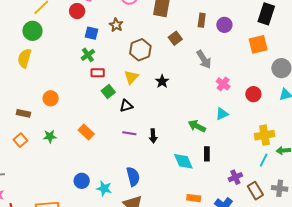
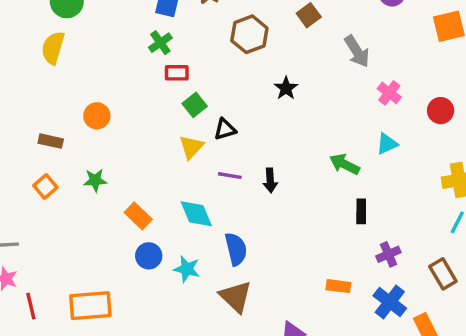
yellow triangle: (131, 77) -> (191, 147), moved
orange rectangle: (86, 132) -> (138, 216), moved
cyan diamond: (183, 161) -> (196, 214), moved
purple cross: (235, 177) -> (388, 254), moved

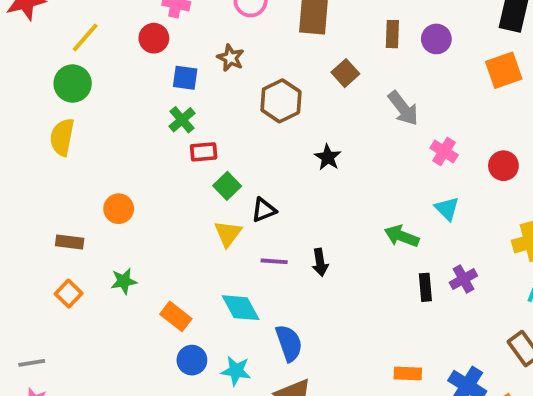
cyan triangle: (387, 144) -> (447, 209), turned -45
purple cross: (388, 254) -> (463, 279), moved

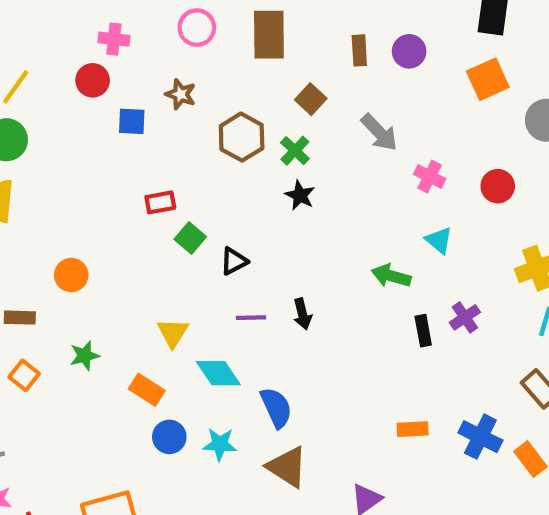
green cross: (182, 120) -> (295, 151), moved
yellow triangle: (228, 233) -> (173, 333), moved

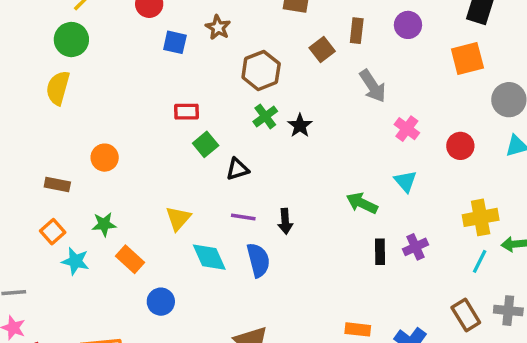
brown rectangle: (359, 50) -> (357, 31), moved
green cross: (295, 151) -> (265, 116), moved
orange rectangle: (147, 390) -> (130, 259), moved
blue semicircle: (276, 408) -> (258, 260), moved
cyan star: (220, 444) -> (75, 261), moved

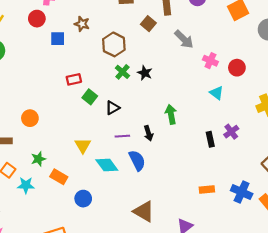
red circle: (460, 146) -> (237, 68), moved
green arrow: (362, 203) -> (171, 114), moved, turned 66

